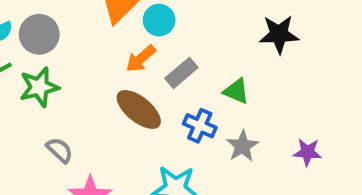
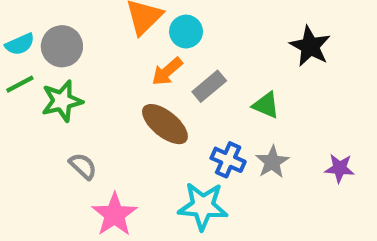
black star: (279, 34) -> (310, 46), turned 30
blue cross: (200, 126) -> (228, 160), moved

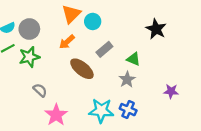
orange arrow: (167, 71) -> (67, 42), moved
blue cross: (228, 160) -> (128, 110), moved
gray star: (272, 162) -> (127, 79), moved

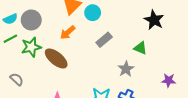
green triangle: (133, 59) -> (140, 48), moved
brown ellipse: (82, 69) -> (56, 58), moved
gray semicircle: (40, 90) -> (17, 79), moved

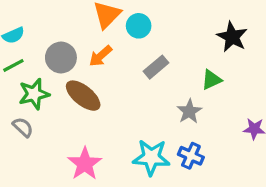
gray circle: (31, 20) -> (61, 58), moved
green star: (31, 47) -> (34, 94), moved
green triangle: (140, 48) -> (211, 80), turned -48

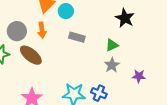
orange arrow: (101, 56) -> (42, 30), turned -56
gray rectangle: (156, 67) -> (77, 37), turned 56
gray star: (189, 111) -> (112, 65), moved

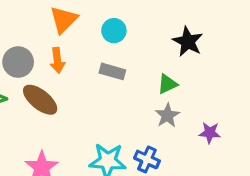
cyan circle: (66, 11) -> (114, 31), moved

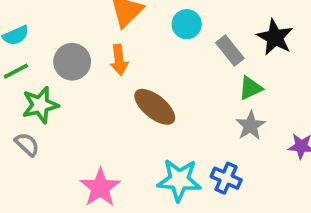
gray rectangle: (112, 71) -> (230, 50), moved, turned 35
brown ellipse: (40, 100) -> (155, 107), moved

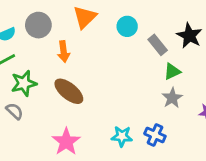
orange arrow: (119, 60) -> (64, 52), moved
gray circle: (72, 62) -> (38, 25), moved
brown ellipse: (155, 107) -> (69, 91), moved
cyan star: (179, 180) -> (122, 136), size x0.7

